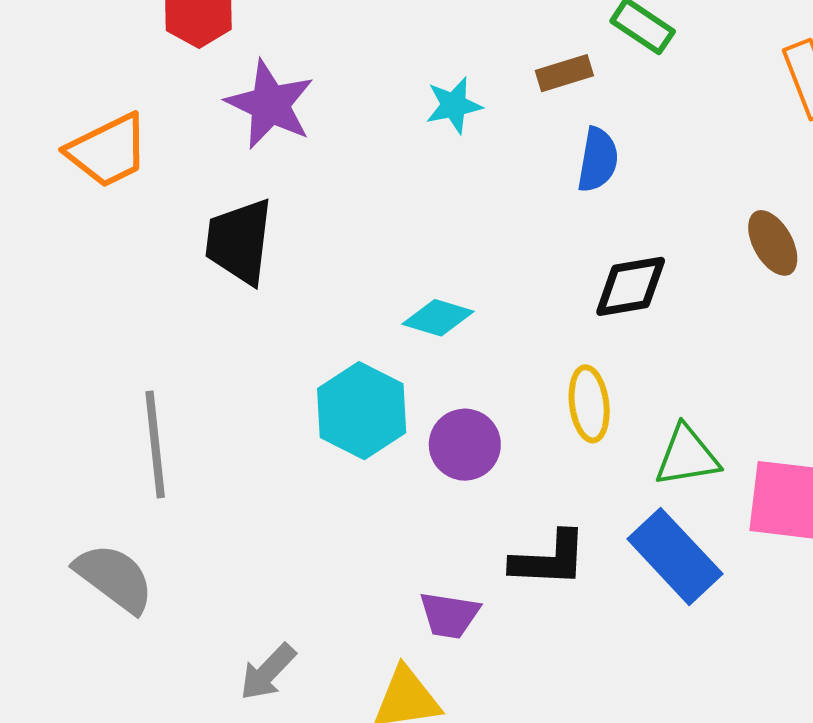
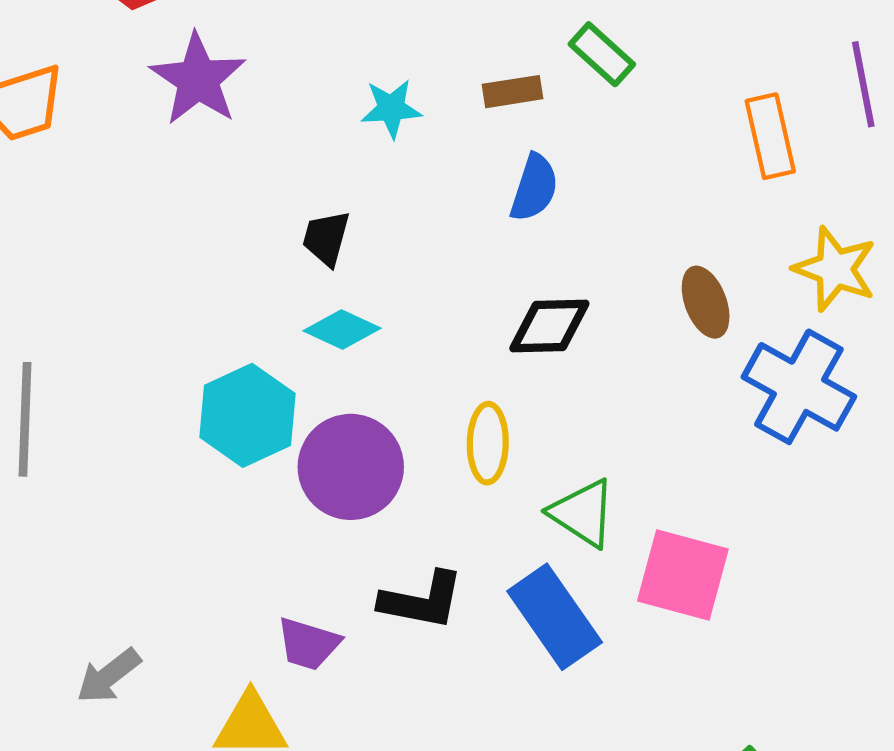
black trapezoid: (239, 241) -> (326, 238), moved, size x0.6
purple circle: (465, 445) -> (351, 467), size x1.4
green triangle: (687, 456) -> (583, 513), turned 34

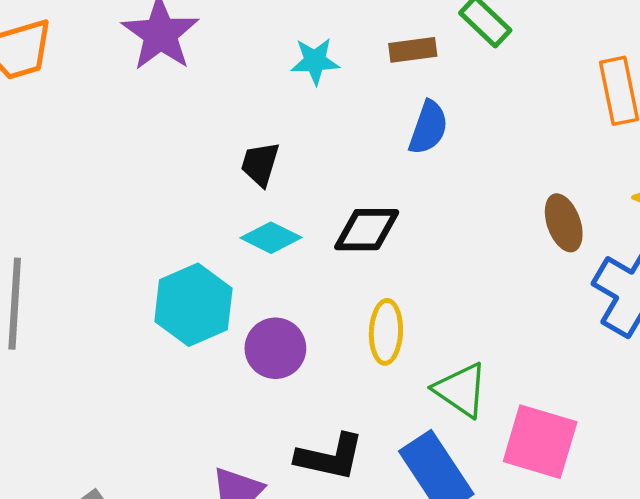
black diamond: (549, 326) -> (367, 230), moved
purple circle: (351, 467) -> (275, 348), size x0.7

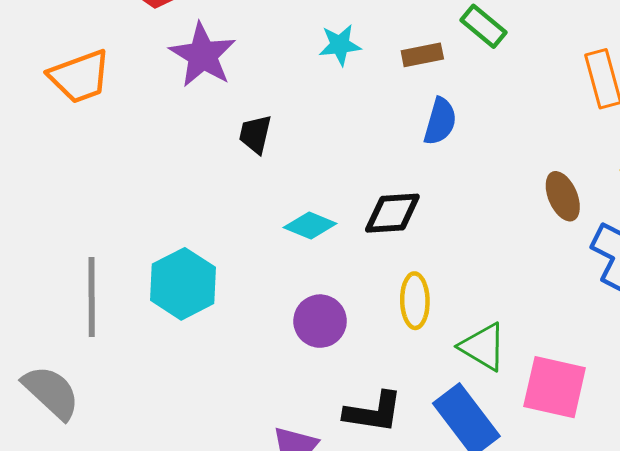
cyan star: (315, 61) -> (340, 45), moved
black trapezoid: (260, 164) -> (255, 134), moved
cyan hexagon: (193, 305) -> (183, 284), moved

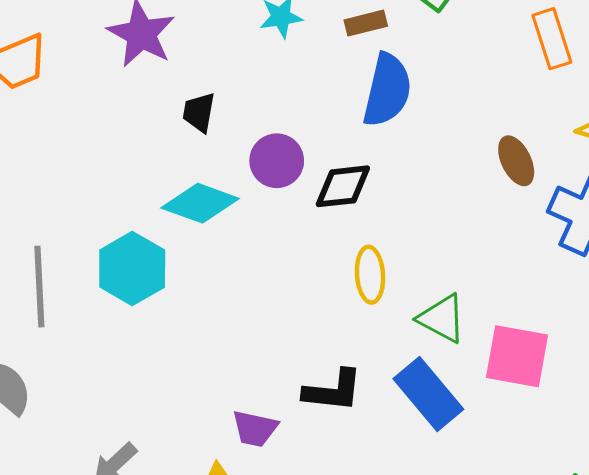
blue semicircle: (440, 121) -> (387, 90), size x1.5
cyan diamond: (310, 225) -> (200, 203), moved, size x1.4
purple circle: (320, 321) -> (277, 161), moved

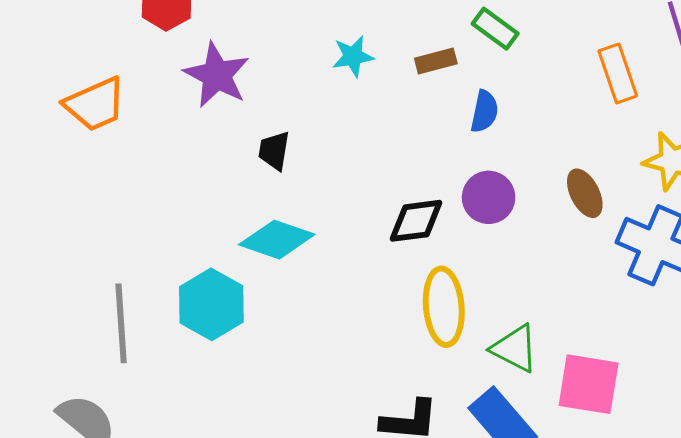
blue semicircle: (387, 90) -> (484, 111), moved, size x0.6
purple circle: (277, 161) -> (489, 197), moved
yellow ellipse: (370, 275) -> (444, 307), size x1.4

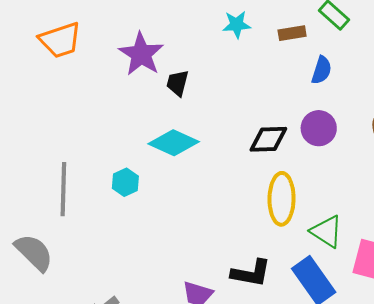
purple star: (217, 75) -> (141, 54), moved
cyan hexagon: (211, 304) -> (125, 182), size x0.6

